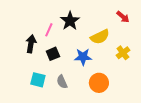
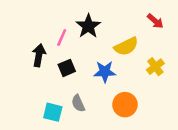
cyan square: (38, 80) -> (53, 112), moved

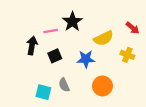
red arrow: (155, 21) -> (133, 28), moved
pink line: (62, 38) -> (51, 31), turned 56
yellow cross: (155, 67) -> (127, 55), turned -32

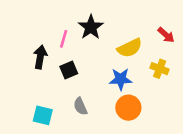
pink line: (51, 31) -> (64, 39), turned -64
blue star: (86, 59) -> (121, 79), moved
cyan square: (43, 92) -> (43, 115), moved

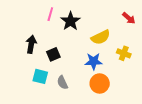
red arrow: (166, 35) -> (129, 18), moved
pink line: (64, 39) -> (50, 14), moved
cyan square: (43, 115) -> (40, 76), moved

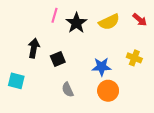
yellow semicircle: (101, 37) -> (109, 22), moved
cyan square: (40, 76) -> (16, 81), moved

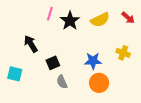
black arrow: (34, 48) -> (31, 44), turned -42
black square: (58, 59) -> (53, 63), moved

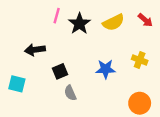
black arrow: (31, 44) -> (35, 50), turned -66
orange circle: (99, 83) -> (140, 103), moved

